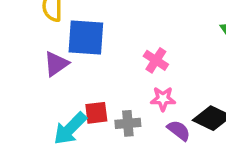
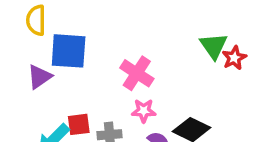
pink cross: (156, 60) -> (137, 73), size x1.4

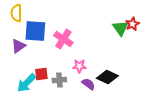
red star: (234, 58) -> (132, 24), moved
pink cross: (137, 73) -> (63, 39), moved

